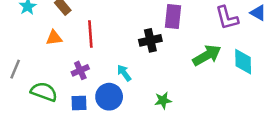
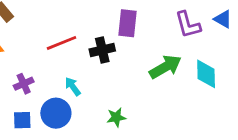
red line: (90, 34) -> (62, 43), moved, turned 72

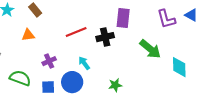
green arrow: (165, 67) -> (150, 49), turned 70
cyan diamond: (206, 74) -> (179, 67), moved

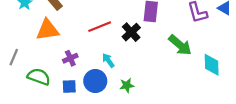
orange triangle: (28, 35) -> (47, 30), size x1.6
black cross: (105, 37) -> (131, 32), turned -30
green star: (115, 85) -> (127, 85), moved

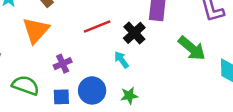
orange triangle: (47, 30) -> (36, 30), turned -40
cyan arrow: (108, 60) -> (121, 60), moved

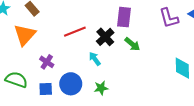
green arrow: (192, 48) -> (132, 44), moved, size x0.7
purple cross: (63, 64) -> (47, 62), turned -32

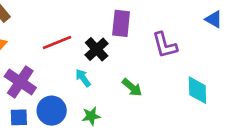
purple L-shape: (169, 18) -> (165, 45), moved
green arrow: (132, 44) -> (132, 87), moved
purple cross: (47, 62) -> (20, 82), size x1.6

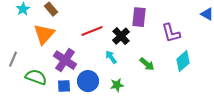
cyan diamond: (197, 90) -> (183, 61), moved, turned 50

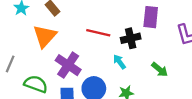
red line: (92, 31) -> (98, 33), turned 35
black cross: (121, 36) -> (131, 38), turned 30

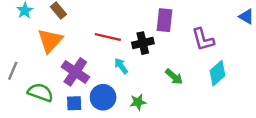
cyan arrow: (119, 62) -> (121, 66), moved

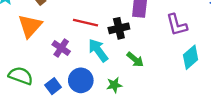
cyan arrow: (121, 66) -> (98, 50), size x1.5
purple cross: (75, 72) -> (61, 48), moved, size x0.7
green arrow: (174, 77) -> (135, 60), moved
blue square: (74, 103) -> (53, 86), turned -35

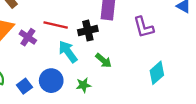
purple cross: (61, 48) -> (28, 37), moved
cyan diamond: (191, 57) -> (157, 73), moved

